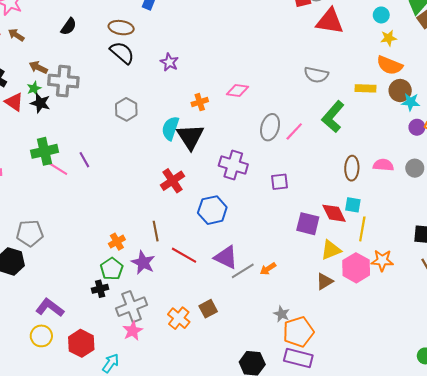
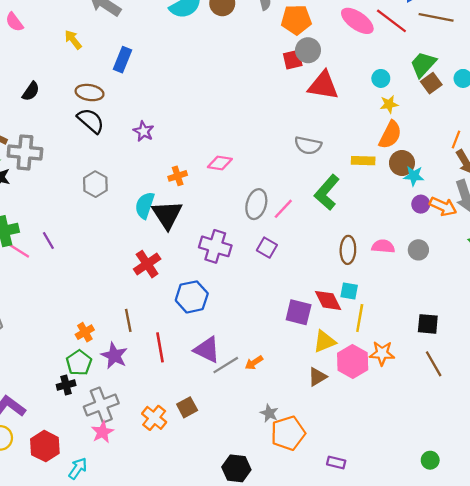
orange semicircle: (390, 65) -> (390, 135), turned -85
purple square: (279, 182) -> (267, 248), moved, turned 36
red line: (184, 255) -> (160, 347), turned 50
purple rectangle: (298, 358) -> (336, 463), moved, size x0.6

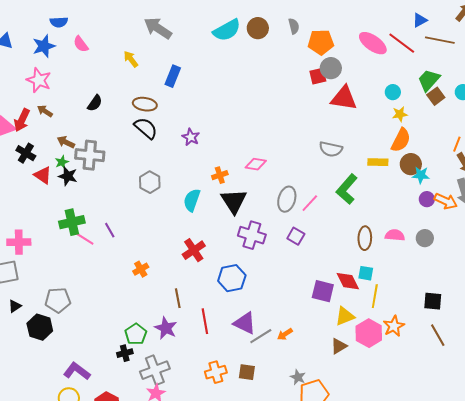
black triangle: (167, 215) -> (234, 201), moved
orange cross: (85, 332) -> (141, 269), moved
orange star: (382, 353) -> (394, 326), turned -30
brown square: (187, 407) -> (247, 372), moved, turned 36
orange cross: (154, 418) -> (216, 372), moved, turned 35

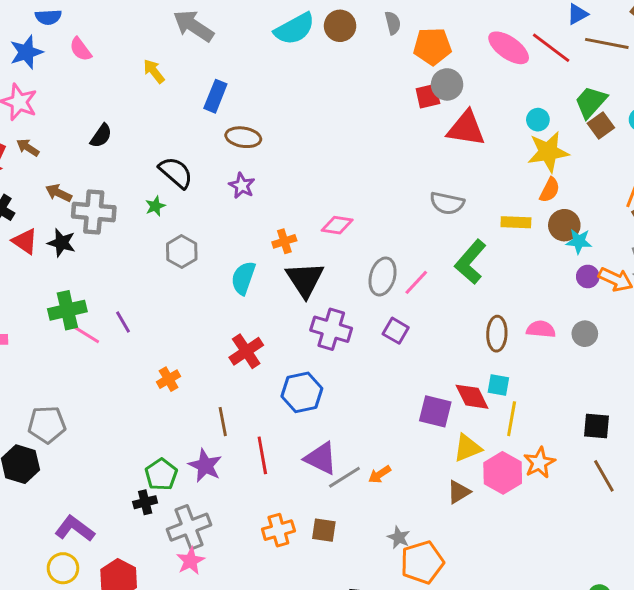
brown ellipse: (145, 104) -> (243, 137), moved
yellow star: (400, 114) -> (548, 152), size x1.8
orange semicircle: (401, 140) -> (550, 190), size x0.7
green star: (62, 162) -> (155, 206), moved

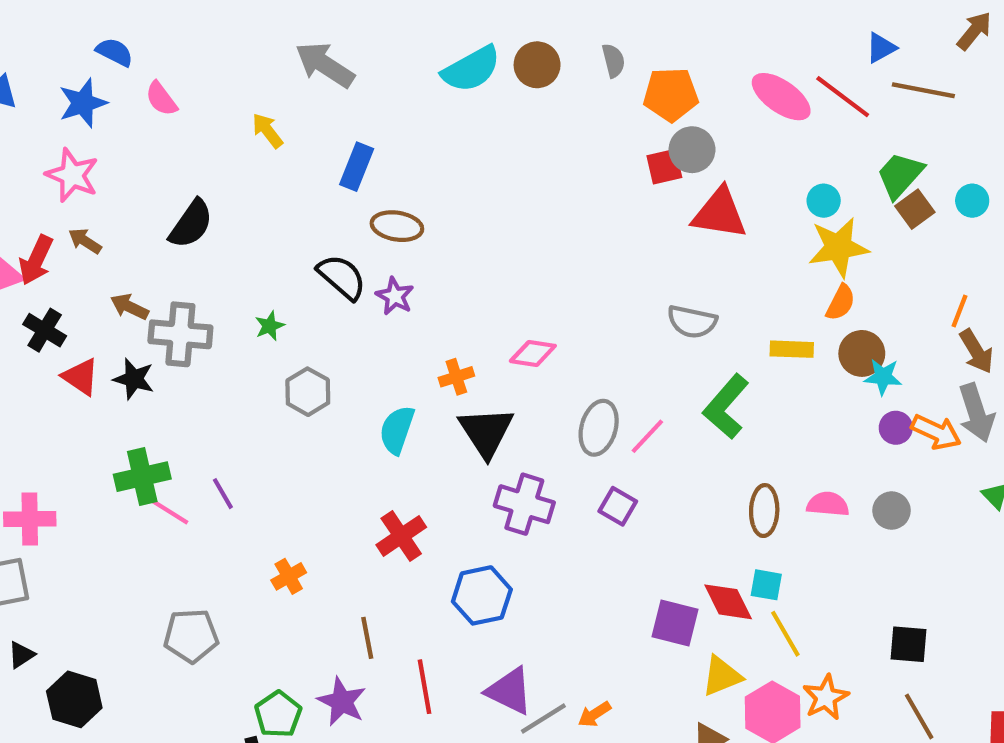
blue semicircle: (48, 17) -> (115, 52), turned -150
black semicircle: (101, 136) -> (191, 224), size x1.4
black semicircle: (176, 172) -> (342, 277), moved
yellow line: (512, 419) -> (785, 634), turned -40
gray pentagon: (47, 425) -> (191, 636), moved

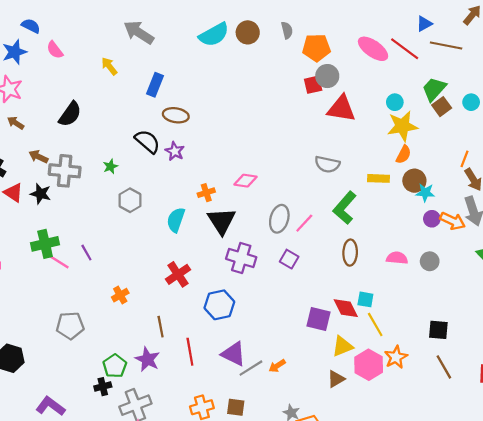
brown ellipse: (764, 511) -> (350, 253), moved

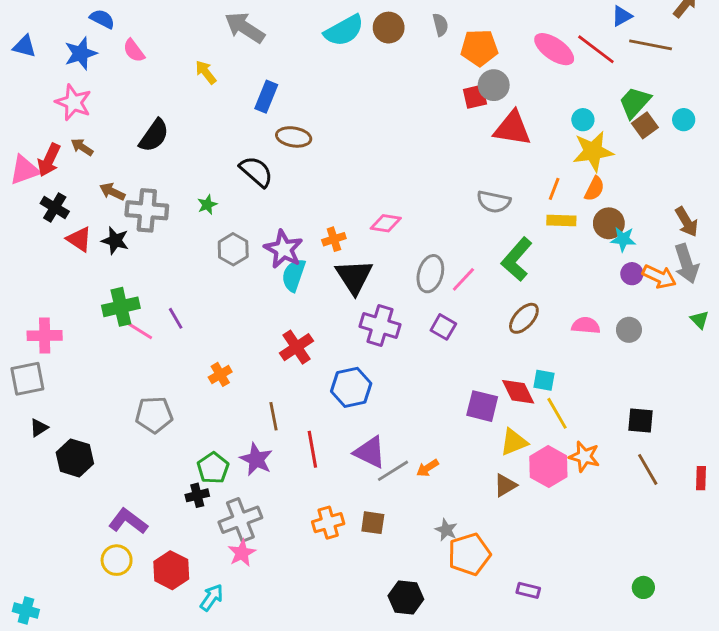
purple star: (175, 151) -> (284, 249), moved, size x1.5
orange line: (465, 159) -> (554, 189), moved
brown ellipse: (350, 253) -> (524, 318), turned 40
orange star: (396, 357) -> (584, 456), turned -30

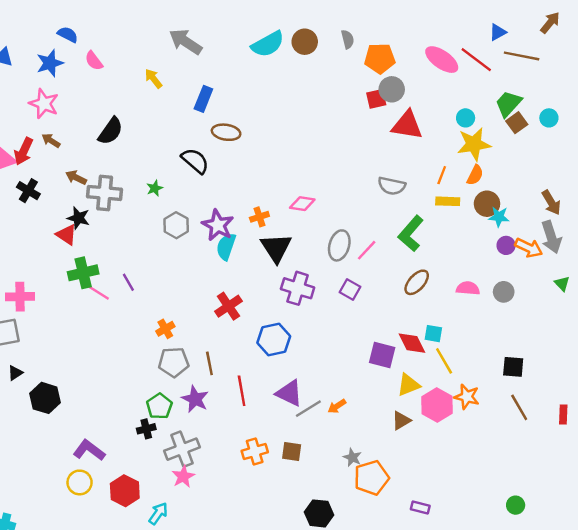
red triangle: (79, 239) -> (66, 235), moved
gray pentagon: (154, 415) -> (174, 362), moved

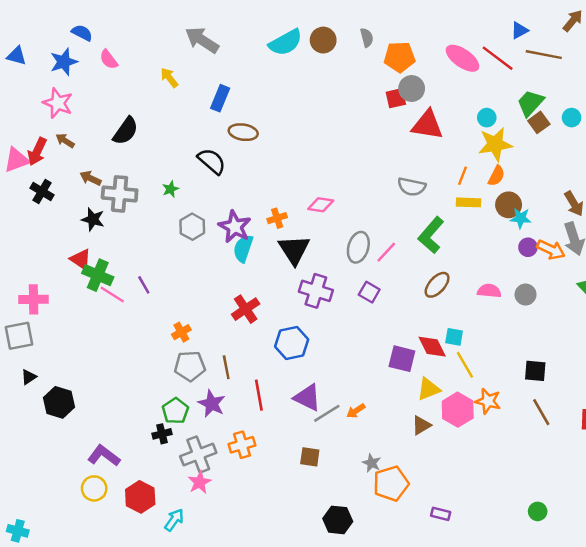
red triangle: (66, 235) -> (81, 259), moved
green cross: (83, 273) -> (98, 275), turned 36
orange cross: (255, 451) -> (242, 445), moved

